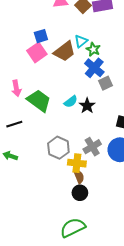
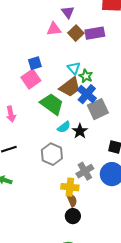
cyan triangle: (81, 41) -> (74, 68), turned -32
brown trapezoid: (65, 51) -> (70, 87), moved
gray square: (106, 83) -> (98, 109), size x1.5
green trapezoid: (39, 101) -> (52, 104), moved
gray hexagon: (58, 148) -> (52, 154), moved

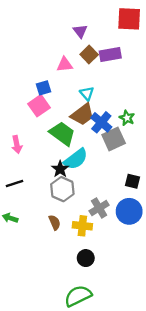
pink triangle: (54, 29) -> (65, 65), moved
green star: (86, 76) -> (127, 118), moved
cyan semicircle: (64, 127) -> (76, 159), size x1.6
black star: (80, 131) -> (60, 169), moved
brown semicircle: (72, 200) -> (55, 222), moved

